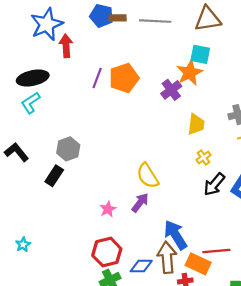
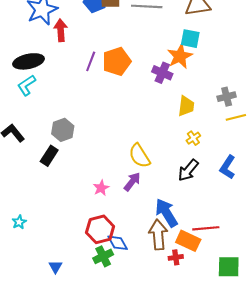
purple cross: (171, 90) -> (162, 73), turned -30
black arrow: (214, 184) -> (188, 170), moved
blue diamond: (141, 266) -> (118, 243), moved, turned 60

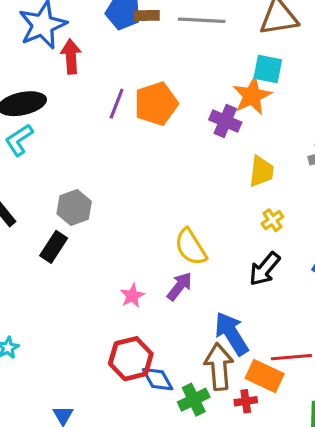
green cross: (103, 256) -> (194, 400), moved

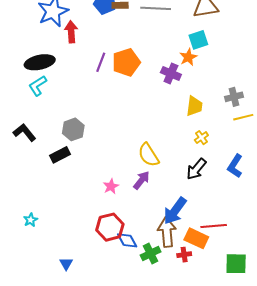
cyan square: (268, 69) -> (198, 40), turned -30
orange star: (252, 96) -> (188, 57), size x0.7
black rectangle: (54, 247) -> (60, 155), turned 30
blue arrow: (232, 334) -> (175, 211), turned -112

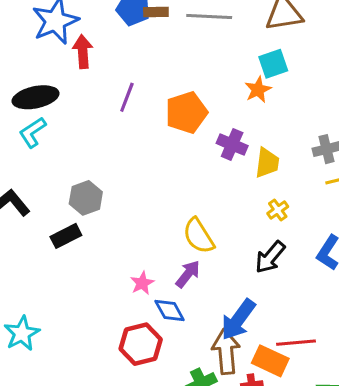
orange pentagon: (126, 62) -> (186, 112), moved
purple cross: (171, 73) -> (232, 144), moved
cyan star: (31, 220) -> (22, 333), size x1.6
blue diamond: (127, 240) -> (170, 311), moved

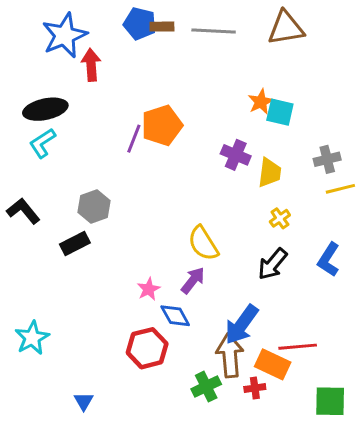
cyan square: (273, 64) -> (280, 112), moved, turned 32
purple line: (127, 97) -> (134, 139), moved
orange pentagon: (186, 112) -> (162, 125), moved

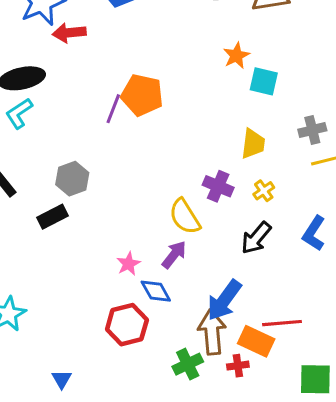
red arrow: (91, 65) -> (69, 33), turned -92
orange star: (261, 102) -> (236, 56), moved
orange pentagon: (162, 125) -> (142, 95), turned 30
purple cross: (236, 155) -> (218, 186), moved

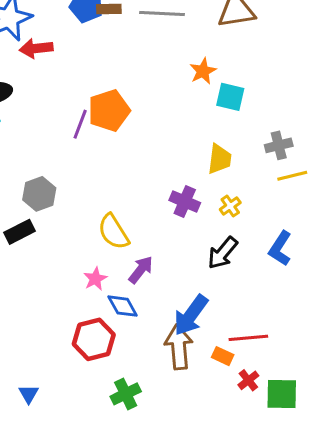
orange pentagon: (142, 95) -> (109, 111), turned -30
yellow semicircle: (185, 217) -> (113, 232), moved
orange rectangle: (256, 341) -> (223, 356), size x0.6
green cross: (188, 364) -> (126, 394), moved
red cross: (238, 366) -> (248, 380), moved, turned -30

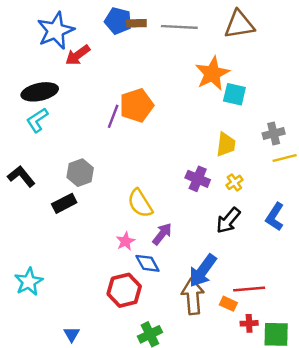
red arrow: (36, 48) -> (78, 55), turned -30
orange star: (203, 71) -> (212, 73), size x1.6
red cross: (248, 380) -> (249, 323), turned 35

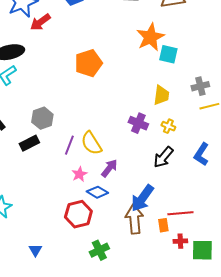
purple line: (113, 116) -> (69, 145), moved
yellow cross: (234, 182) -> (168, 126), turned -32
blue diamond: (147, 263) -> (97, 192), turned -30
orange rectangle: (228, 304) -> (163, 225), turned 56

